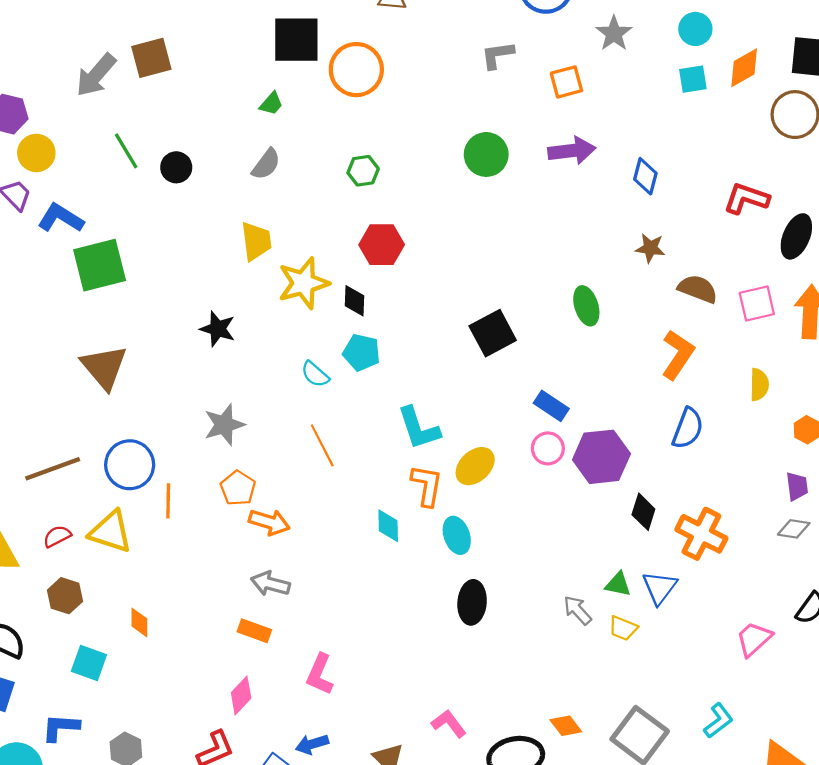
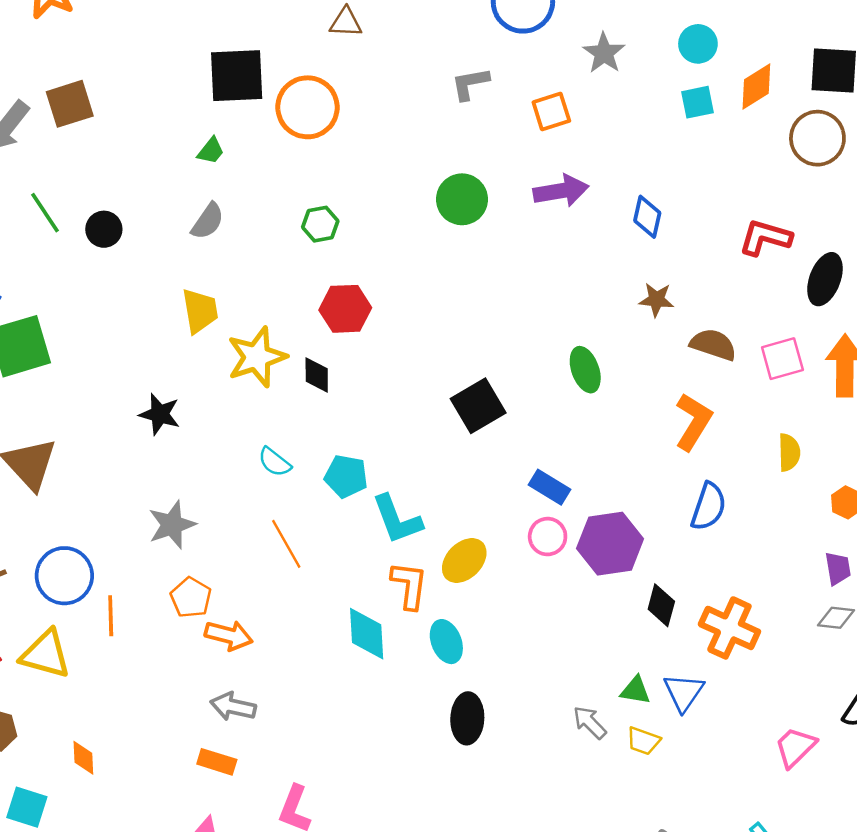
cyan pentagon: (362, 352) -> (346, 476), moved
cyan diamond: (388, 526) -> (367, 634), size x1.4

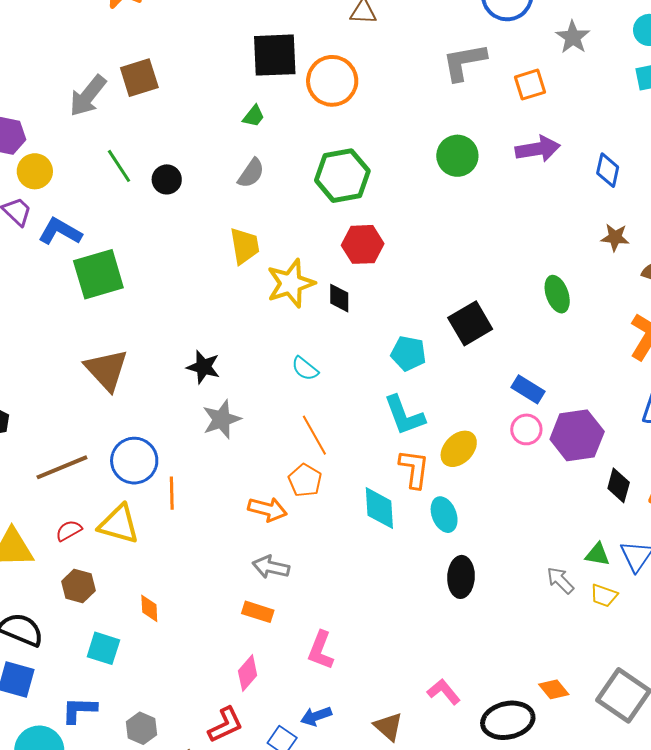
gray L-shape: (470, 84) -> (464, 62), size x1.4
green hexagon: (320, 224) -> (342, 176), size x1.8
black star: (160, 414) -> (203, 367), moved
cyan pentagon: (346, 476) -> (408, 353), moved
orange pentagon: (191, 598) -> (305, 480), moved

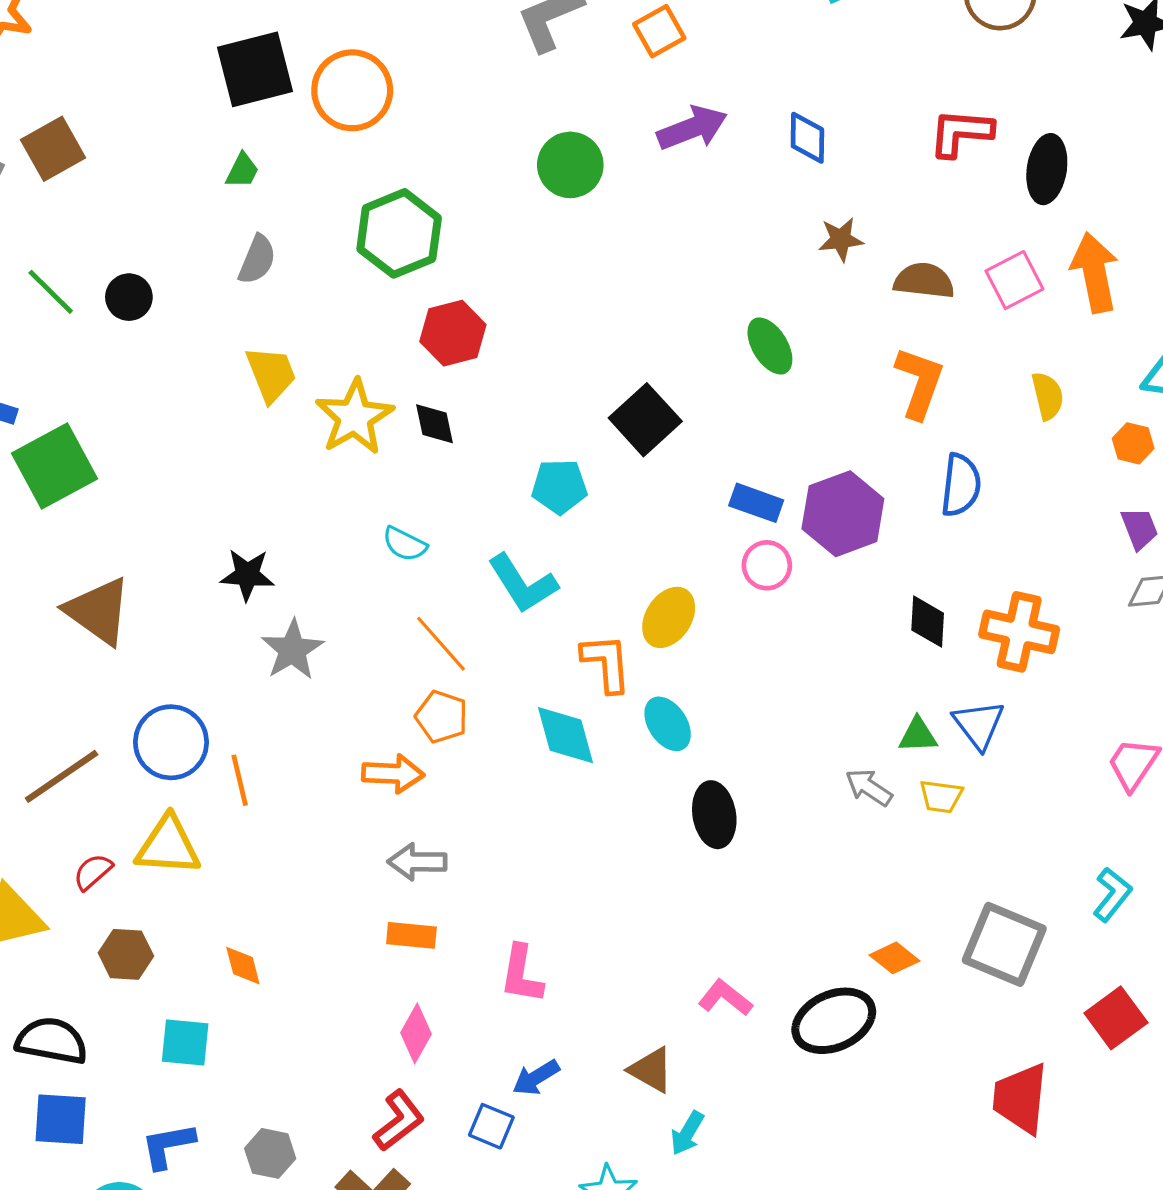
cyan L-shape: (404, 415) -> (523, 584), moved
purple hexagon: (577, 435) -> (843, 514), moved

